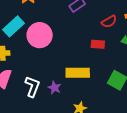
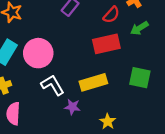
red rectangle: (98, 44) -> (106, 44), size x1.6
white L-shape: (32, 87) -> (53, 85), moved, turned -35

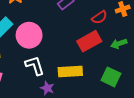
green arrow: (139, 28) -> (119, 44), moved
red rectangle: (106, 44) -> (89, 41), turned -30

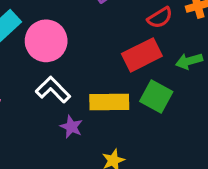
white L-shape: (35, 66) -> (53, 90), turned -30
green square: (111, 77) -> (156, 96), moved

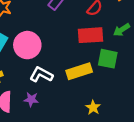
red rectangle: (142, 55) -> (91, 35), turned 40
purple star: (71, 127) -> (31, 99), moved

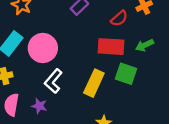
yellow rectangle: (79, 71) -> (94, 83), turned -55
white L-shape: (41, 75) -> (53, 81), turned -85

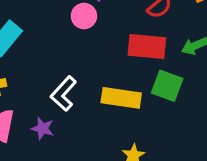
pink circle: (43, 48) -> (84, 16), moved, size x0.6
yellow rectangle: (94, 83) -> (121, 98), turned 72

